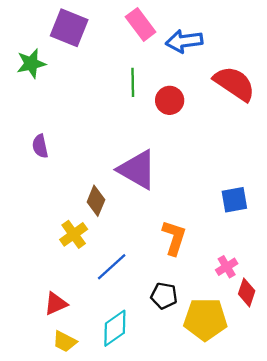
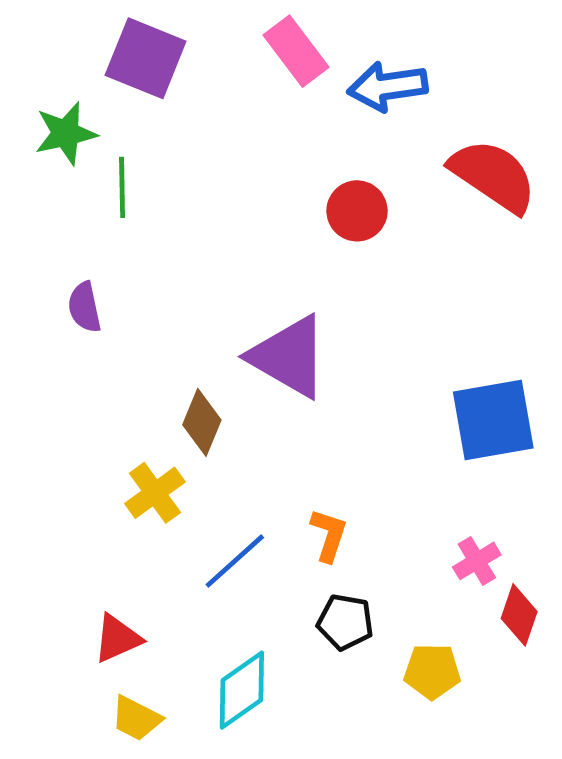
green line: (133, 82) -> (122, 187), moved
blue square: (234, 200) -> (493, 420), size x1.5
orange L-shape: (174, 238) -> (329, 535), moved, size x0.7
yellow pentagon: (205, 319) -> (432, 671), size x0.6

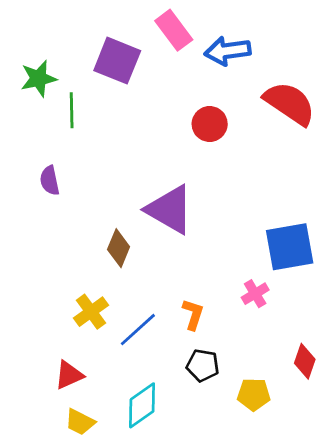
purple square: (146, 58) -> (117, 61), moved
yellow cross: (155, 493) -> (91, 312), moved
pink cross: (477, 561) -> (255, 294), moved

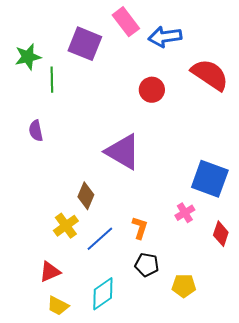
blue square: (290, 247) -> (210, 179), turned 30
brown diamond: (119, 248) -> (86, 196), moved
red diamond: (305, 361) -> (221, 234), moved

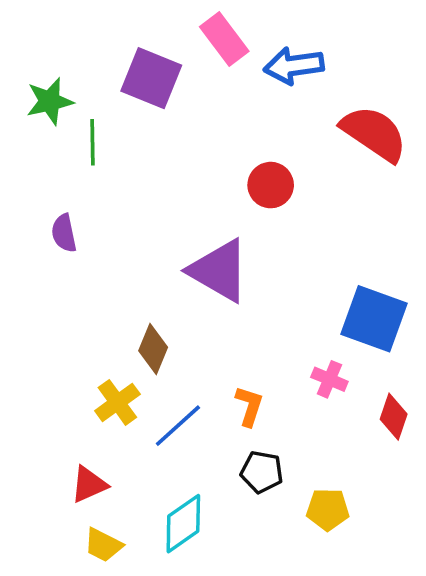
red circle: (152, 90) -> (271, 185), moved
pink cross: (185, 213) -> (329, 379), turned -36

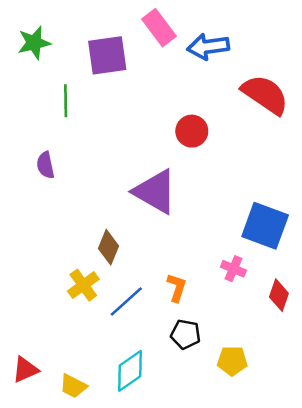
purple square: (151, 78) -> (107, 55), turned -30
green star: (50, 101) -> (34, 43), moved
red triangle: (89, 484) -> (25, 370), moved

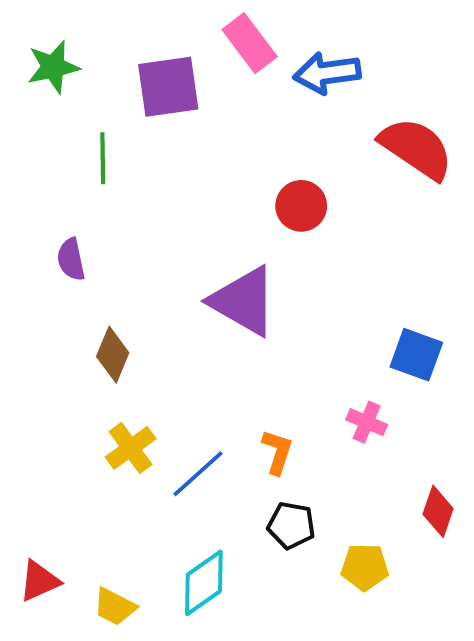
blue square: (265, 226) -> (416, 355), size x0.7
brown diamond: (109, 247) -> (113, 355), moved
red diamond: (279, 295) -> (438, 511), moved

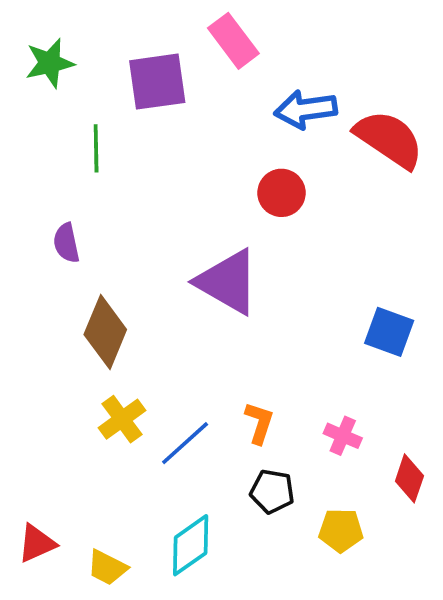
blue arrow: (327, 73) -> (306, 109), moved
brown diamond: (113, 355) -> (105, 332), size x1.4
pink cross: (367, 422) -> (343, 436), moved

